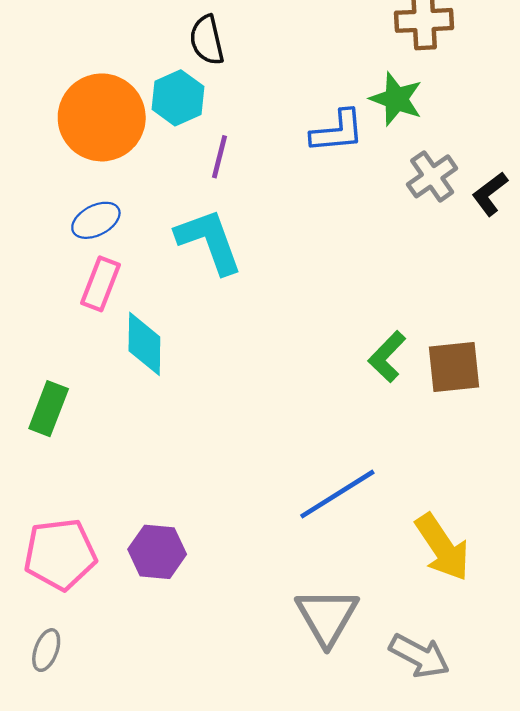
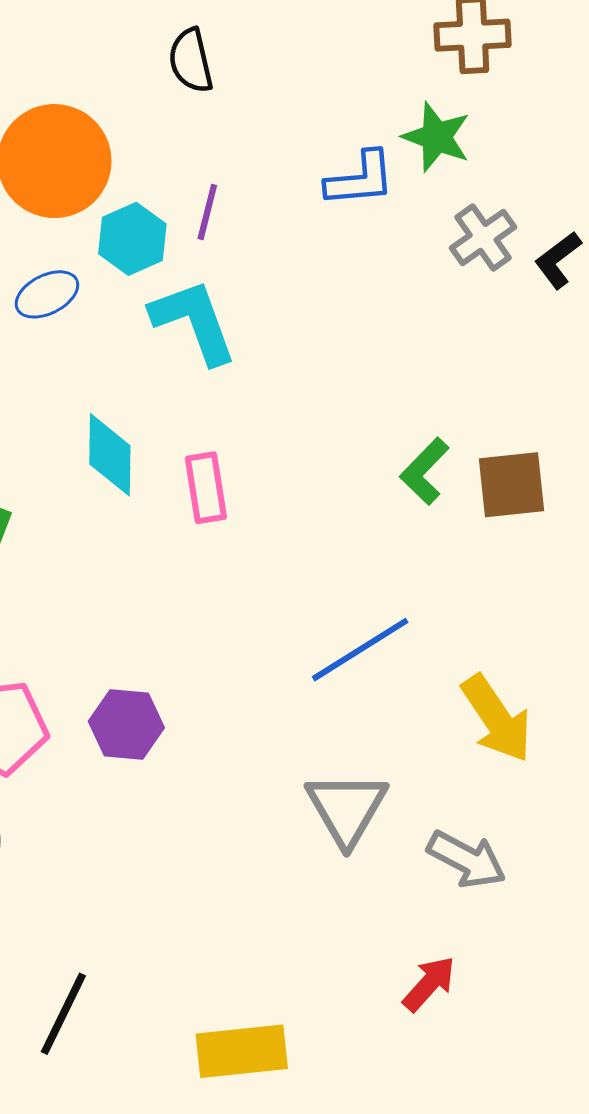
cyan hexagon: (178, 98) -> (132, 239), moved
pink rectangle: (101, 284) -> (206, 488), moved, turned -30

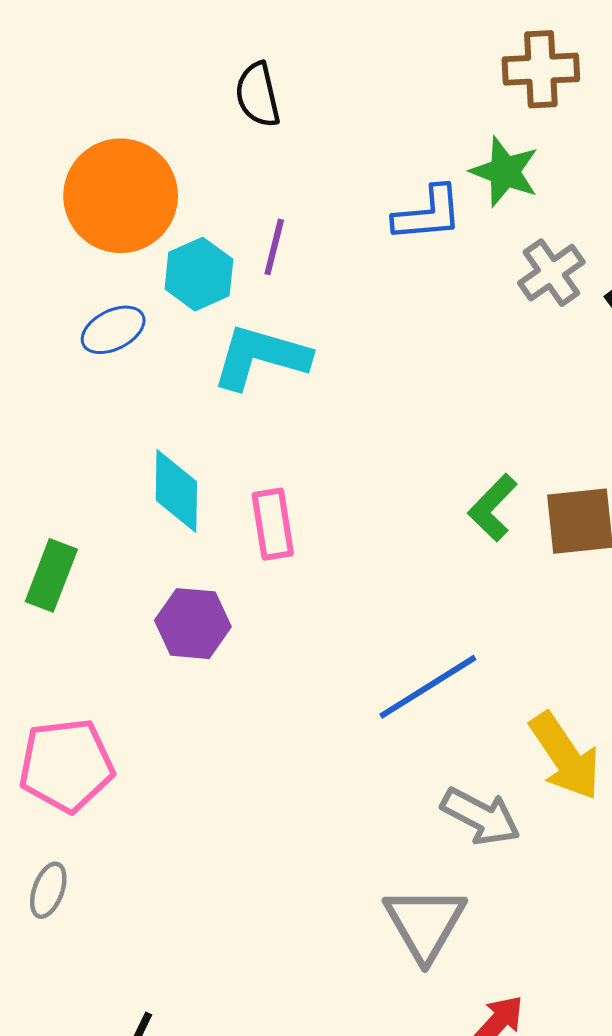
cyan L-shape: (194, 321) -> (261, 357), turned -54
purple hexagon: (126, 725) -> (193, 624), moved
gray triangle: (347, 808) -> (425, 923), moved
gray arrow: (467, 859) -> (481, 816), moved

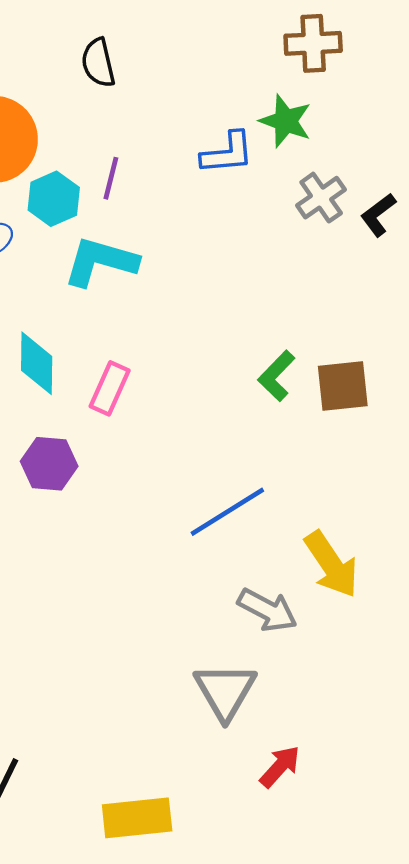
pink rectangle: (273, 524) -> (110, 388), turned 33

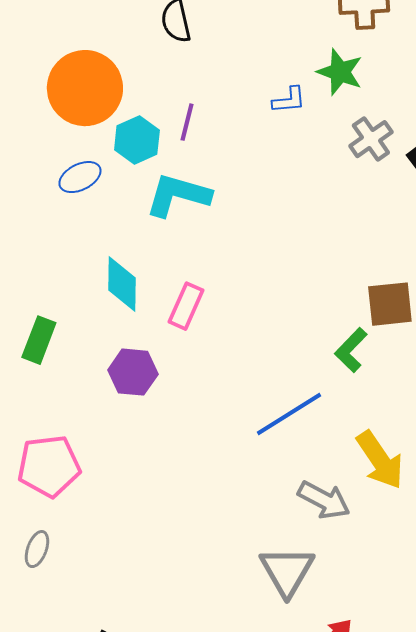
blue L-shape: (227, 153) -> (289, 100), size x0.7
green L-shape: (277, 376) -> (351, 350), moved

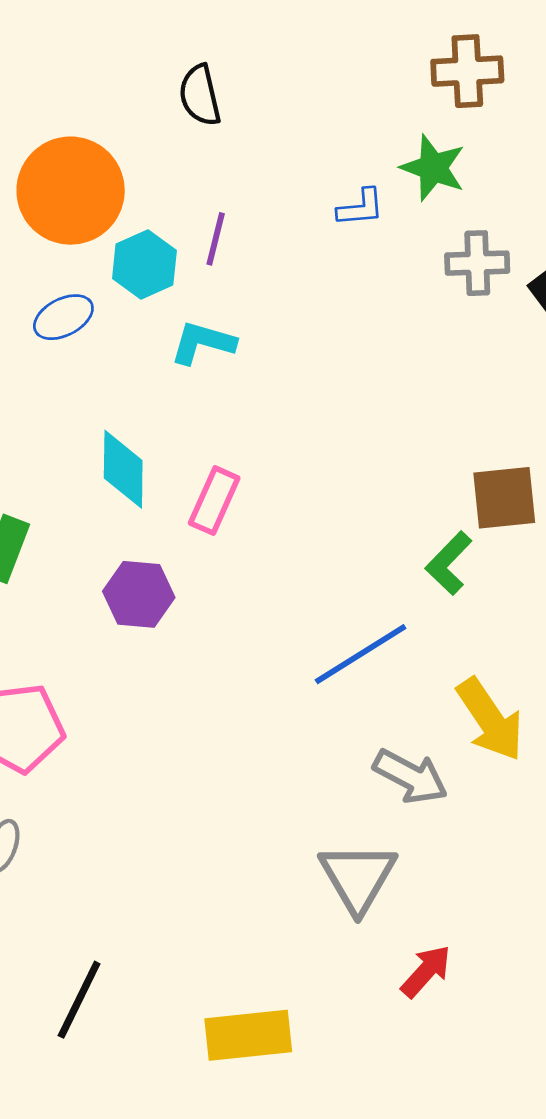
gray cross: (371, 139) -> (477, 263), turned 33
cyan L-shape: (178, 195) -> (203, 343), size x0.7

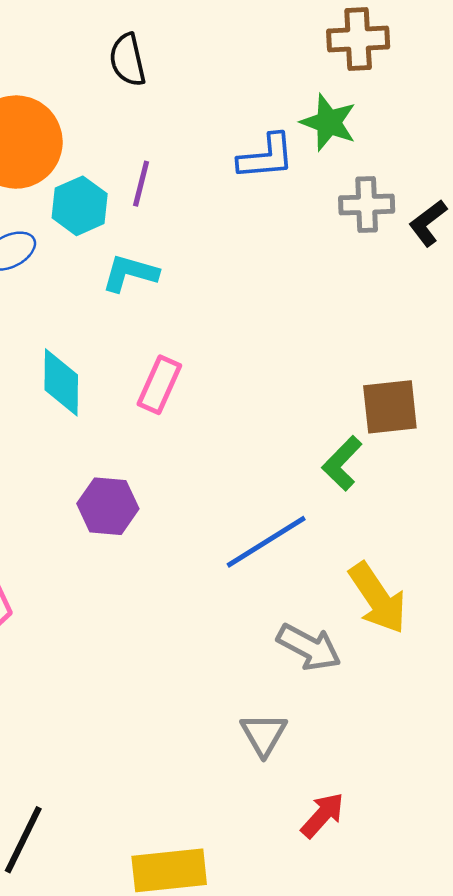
blue L-shape: (361, 208) -> (266, 157), size x1.4
pink rectangle: (214, 501) -> (159, 385), moved
purple hexagon: (139, 594) -> (108, 506), moved
gray triangle: (358, 877) -> (264, 734), size x0.7

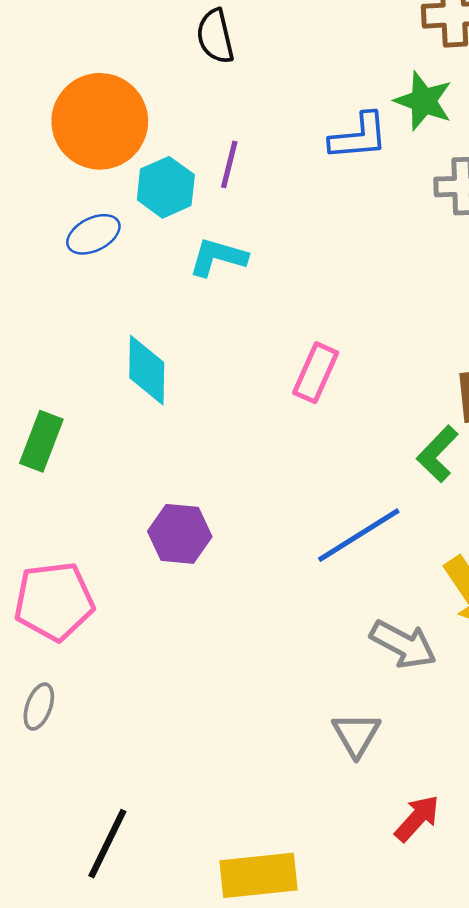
pink rectangle: (159, 385) -> (316, 373), moved
purple hexagon: (108, 506) -> (180, 534), moved

